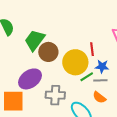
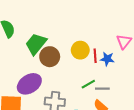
yellow circle: (75, 62) -> (80, 50), moved, size x0.7
blue star: (102, 66) -> (107, 59), moved

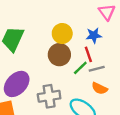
red line: (95, 56) -> (88, 54), moved
brown circle: (50, 57) -> (59, 55), moved

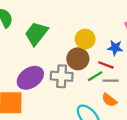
red line: (88, 54) -> (106, 65), turned -63
gray cross: (49, 96) -> (62, 76), moved

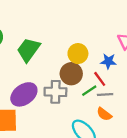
red line: (106, 65) -> (100, 79), turned 35

